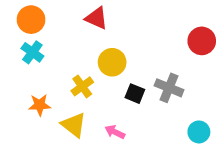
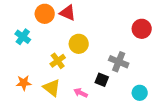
orange circle: (31, 20) -> (45, 14), moved
black square: (135, 94) -> (102, 80), moved
orange star: (40, 105) -> (24, 83), moved

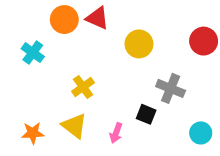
yellow circle: (79, 44) -> (139, 44), moved
orange star: (24, 83) -> (33, 133), moved
pink arrow: (81, 93) -> (116, 133), turned -96

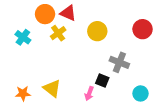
yellow cross: (83, 87) -> (58, 33), moved
pink arrow: (116, 133) -> (89, 93), moved

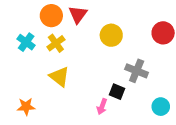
red triangle: (68, 13) -> (78, 14), turned 42
yellow cross: (58, 33) -> (56, 43), moved
yellow triangle: (52, 88) -> (59, 77), moved

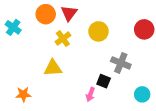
cyan cross: (26, 42) -> (13, 27), moved
yellow cross: (56, 43) -> (63, 39), moved
yellow triangle: (59, 77) -> (53, 68), turned -42

